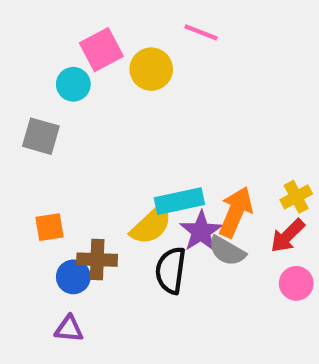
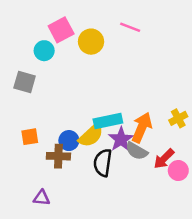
pink line: (201, 32) -> (130, 27), moved
red arrow: (288, 236) -> (164, 159), moved
blue circle: (73, 277) -> (69, 141), moved

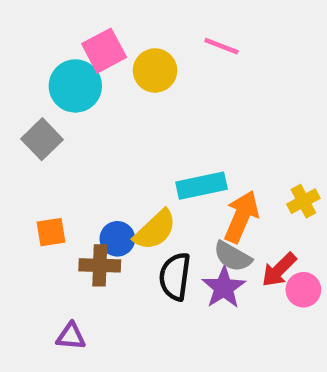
cyan circle: (44, 51) -> (75, 86), size x1.5
gray square: (25, 82) -> (42, 139), turned 30
cyan rectangle: (108, 121) -> (202, 186), moved
purple star: (121, 139) -> (224, 288), moved

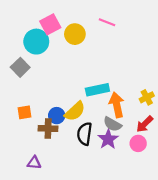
orange arrow: (241, 217) -> (117, 105), turned -35
red arrow: (279, 270) -> (145, 124), moved
pink circle: (303, 290) -> (138, 143), moved

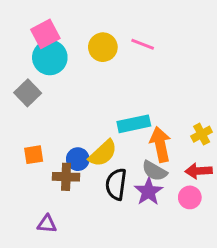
pink line: (107, 22) -> (143, 44), moved
pink square: (50, 24) -> (45, 34), moved
red arrow: (145, 124) -> (199, 171), turned 42

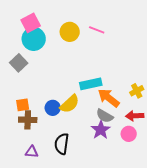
orange arrow: (160, 144) -> (109, 98), turned -40
brown cross: (66, 177) -> (28, 120), moved
black semicircle: (116, 184) -> (62, 144), moved

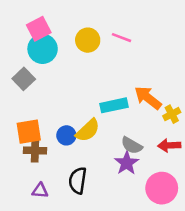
orange arrow: (109, 98) -> (148, 98), moved
orange square: (23, 105) -> (29, 132), size x1.5
pink circle: (129, 134) -> (162, 188), moved, size x1.6

